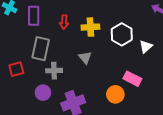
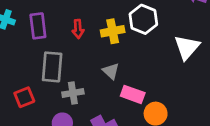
white hexagon: (122, 34) -> (143, 19), moved
white triangle: (146, 47) -> (187, 47), size x1.5
pink rectangle: (132, 79) -> (133, 94), moved

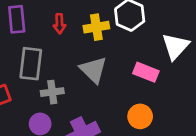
gray triangle: (111, 71) -> (93, 70), size x1.5
pink rectangle: (133, 94) -> (146, 72), moved

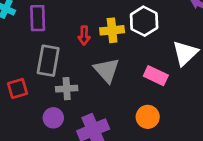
red arrow: (59, 24) -> (84, 36), moved

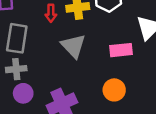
pink rectangle: (156, 76) -> (121, 50), turned -30
gray cross: (67, 89) -> (16, 69), moved

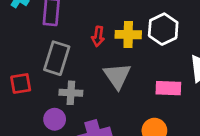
gray cross: (16, 69) -> (71, 93), moved

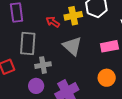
red arrow: (98, 36) -> (53, 22), turned 128

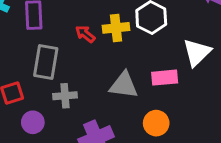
gray triangle: (72, 46) -> (124, 85), moved, turned -40
purple circle: (36, 86) -> (33, 122), moved

